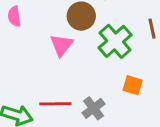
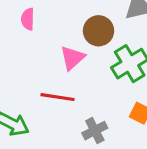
red line: (55, 104) -> (57, 97), moved

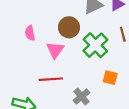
pink semicircle: (28, 19) -> (30, 33), moved

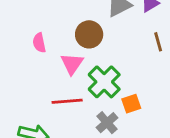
green cross: (95, 45) -> (104, 82), moved
orange square: (110, 78) -> (131, 104), moved, turned -32

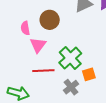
brown circle: (89, 34) -> (50, 20), moved
pink triangle: (72, 64) -> (38, 45), moved

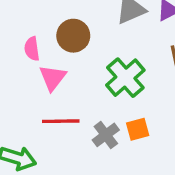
green cross: (70, 58) -> (125, 78), moved
gray cross: (71, 87) -> (106, 135), moved

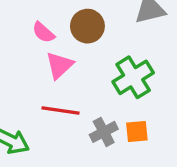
pink semicircle: (32, 49) -> (43, 32), turned -50

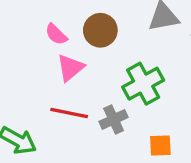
gray cross: (104, 132) -> (114, 119), moved
orange square: (137, 132) -> (160, 146), moved

